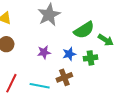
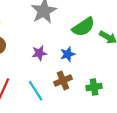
green cross: (91, 58) -> (94, 87), moved
cyan line: (40, 86) -> (36, 91), turned 48

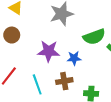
purple star: (39, 53) -> (49, 51), size x1.5

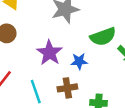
purple star: (49, 51) -> (49, 53), turned 30

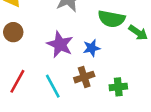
green semicircle: (103, 37) -> (112, 19), turned 40

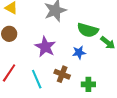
blue star: (92, 48) -> (79, 52), moved
brown cross: (84, 77) -> (62, 74), turned 35

